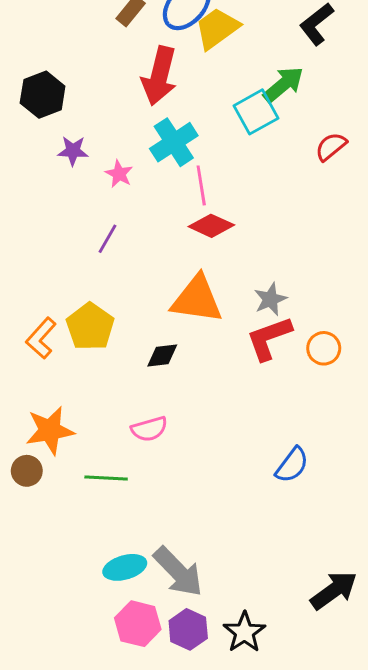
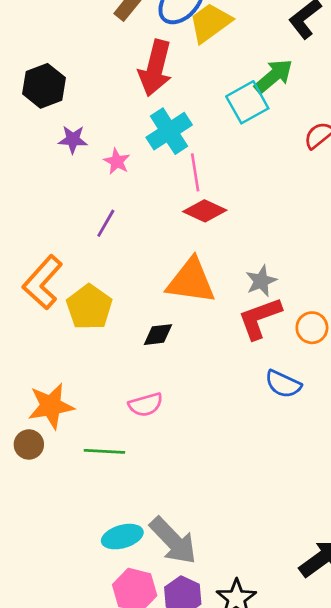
orange L-shape: (41, 338) -> (43, 282), moved, size x1.4
blue semicircle: (292, 465) -> (283, 384), moved, turned 78

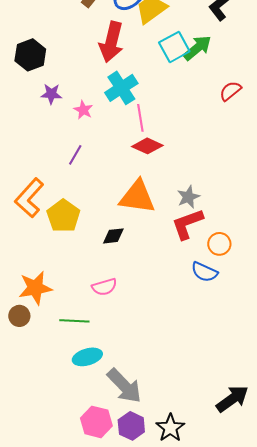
cyan square: (247, 102) -> (174, 47), moved
orange circle: (312, 328) -> (219, 244), moved
cyan ellipse: (122, 537) -> (87, 357), moved

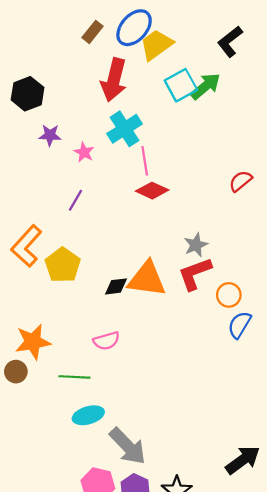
red semicircle: (230, 91) -> (241, 181), moved
orange triangle: (137, 197) -> (147, 279), moved
blue semicircle: (204, 272) -> (239, 325), moved, turned 96

